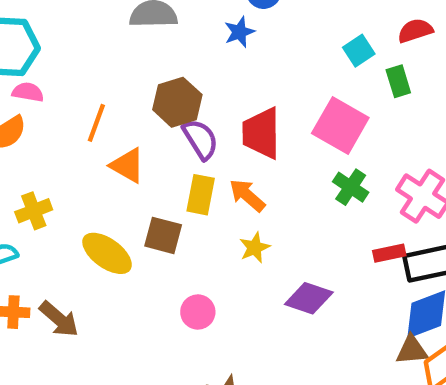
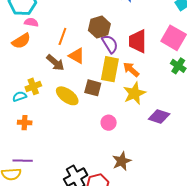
yellow rectangle: (201, 195) -> (110, 69), size x1.4
yellow cross: (34, 211) -> (33, 86), moved
yellow star: (255, 248) -> (134, 93), size x1.6
brown arrow: (59, 319) -> (55, 63), moved

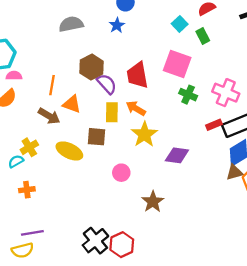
yellow rectangle: (110, 69) -> (112, 112), size x0.7
brown star: (122, 161) -> (153, 202), moved

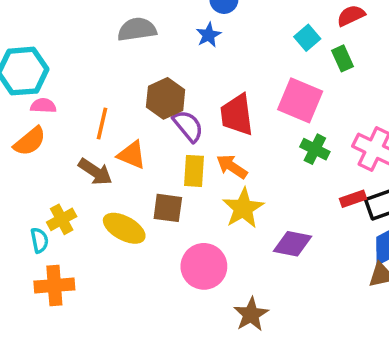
cyan semicircle: (16, 161) -> (40, 240), turned 105
pink circle: (121, 173) -> (204, 266), size x1.6
orange cross: (27, 190) -> (54, 286), size x1.5

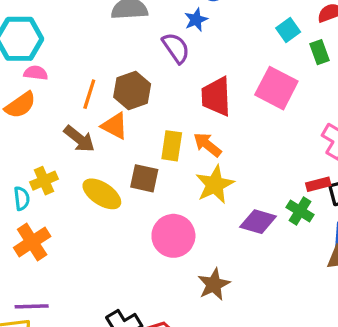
brown hexagon: (166, 98) -> (132, 90), moved
purple semicircle: (188, 126) -> (176, 48), moved
green cross: (315, 149) -> (300, 211), moved
orange cross: (54, 286) -> (32, 242), turned -33

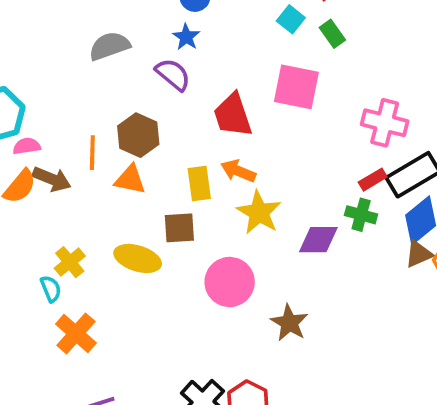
brown arrow: (79, 139) -> (52, 179), moved

